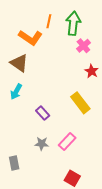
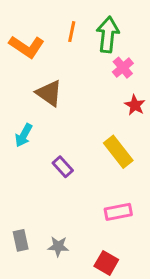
orange L-shape: (30, 38) -> (27, 47), moved
brown triangle: (19, 63) -> (49, 93), moved
pink rectangle: (67, 142) -> (118, 212), moved, turned 36
gray star: (42, 144) -> (58, 246), moved

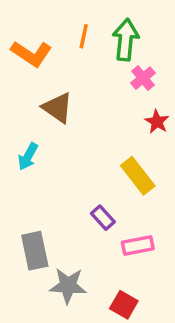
purple rectangle: (63, 167) -> (103, 218), moved
gray rectangle: (21, 240) -> (35, 251), moved, size x1.5
gray star: (58, 246) -> (68, 286), size x1.5

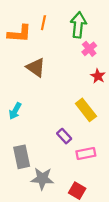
orange line: (84, 36) -> (43, 23), moved
orange L-shape: (31, 54) -> (19, 34), turned -30
cyan arrow: (28, 157) -> (15, 111), moved

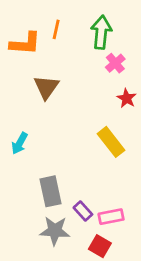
brown triangle: (36, 67) -> (46, 87), turned 30
purple rectangle: (64, 136) -> (83, 211), moved
pink rectangle: (86, 153) -> (111, 217), moved
gray rectangle: (22, 157) -> (51, 191), moved

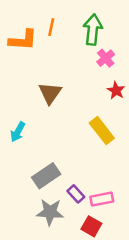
brown triangle: (46, 87) -> (50, 93), moved
gray rectangle: (51, 191) -> (46, 176), turned 68

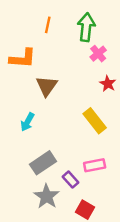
orange L-shape: (23, 40) -> (23, 58), moved
cyan arrow: (18, 132) -> (27, 122), moved
pink rectangle: (102, 199) -> (95, 165), moved
gray star: (50, 212) -> (47, 196), turned 30

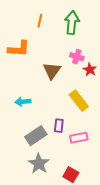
pink cross: (98, 54) -> (77, 57), moved, turned -32
brown triangle: (47, 86) -> (52, 71), moved
cyan arrow: (27, 122) -> (23, 102), turned 56
purple rectangle: (71, 180) -> (59, 126), moved, turned 48

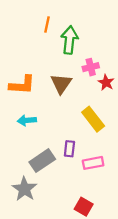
green arrow: (72, 23) -> (69, 40), moved
orange L-shape: (19, 49) -> (22, 85), moved
pink cross: (77, 57) -> (91, 67), turned -32
gray star: (39, 164) -> (24, 189), moved

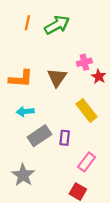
orange line: (47, 25) -> (27, 23), moved
green arrow: (69, 40) -> (57, 25), moved, turned 55
gray rectangle: (42, 161) -> (39, 136), moved
pink rectangle: (93, 163) -> (87, 162), moved, turned -42

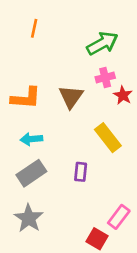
green arrow: (57, 25) -> (102, 43), moved
gray rectangle: (39, 136) -> (31, 173), moved
pink rectangle: (87, 162) -> (119, 217), moved

